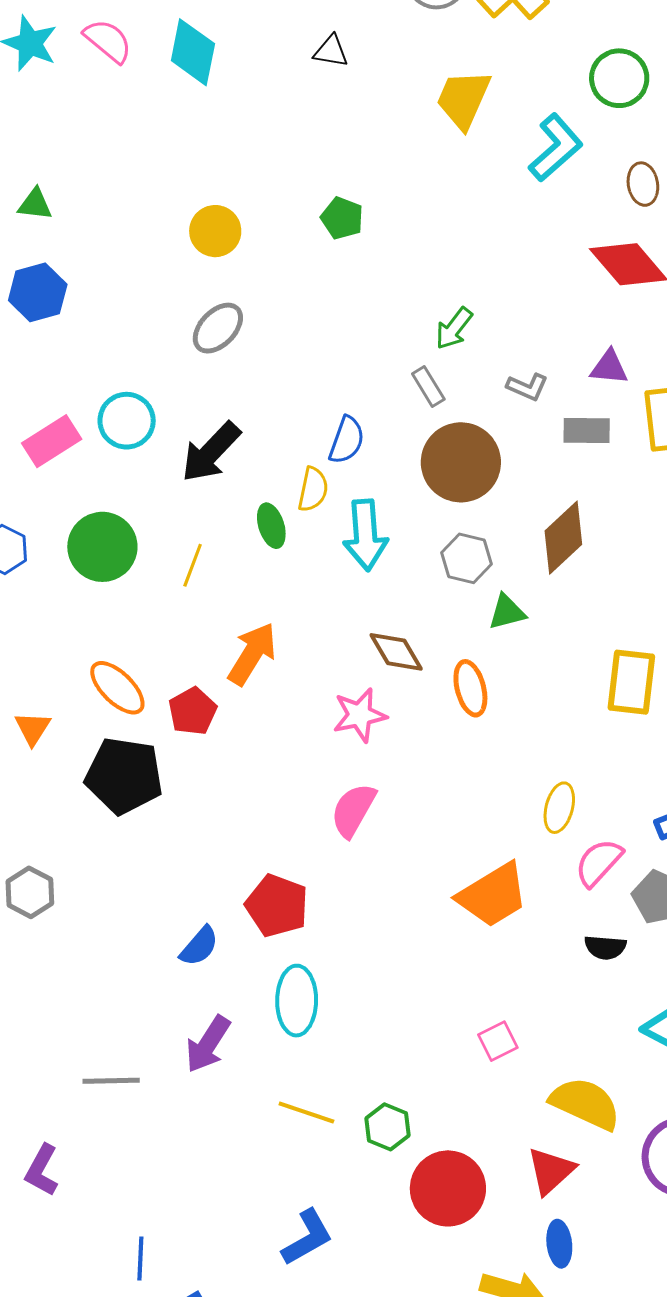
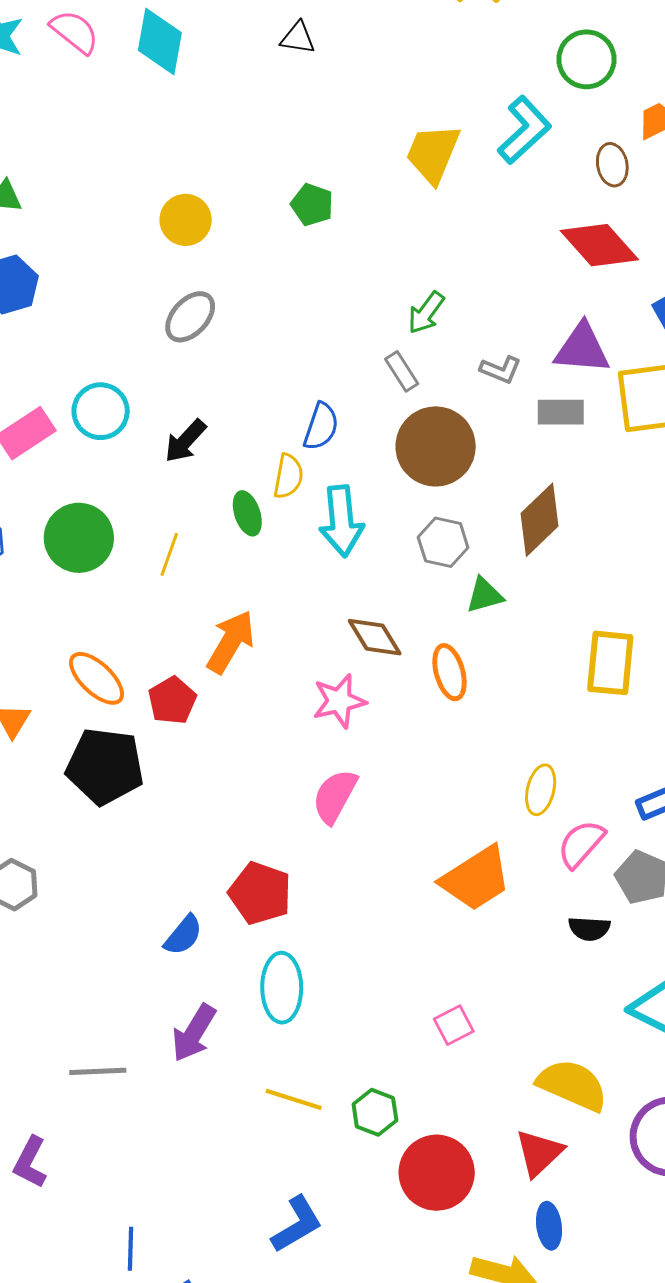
yellow trapezoid: (463, 99) -> (433, 153), moved
purple triangle: (609, 367) -> (582, 349), size x1.5
black arrow: (211, 452) -> (185, 441), size x0.7
pink square: (498, 1041) -> (454, 1025), moved

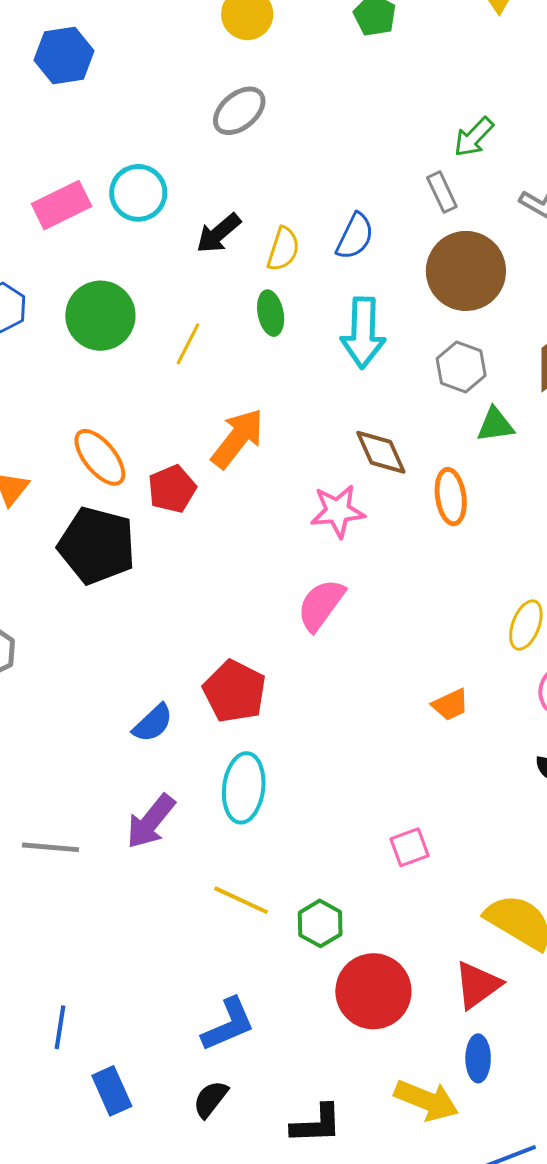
yellow semicircle: (288, 476) -> (283, 249), moved
orange trapezoid: (476, 879) -> (450, 705), size x0.5

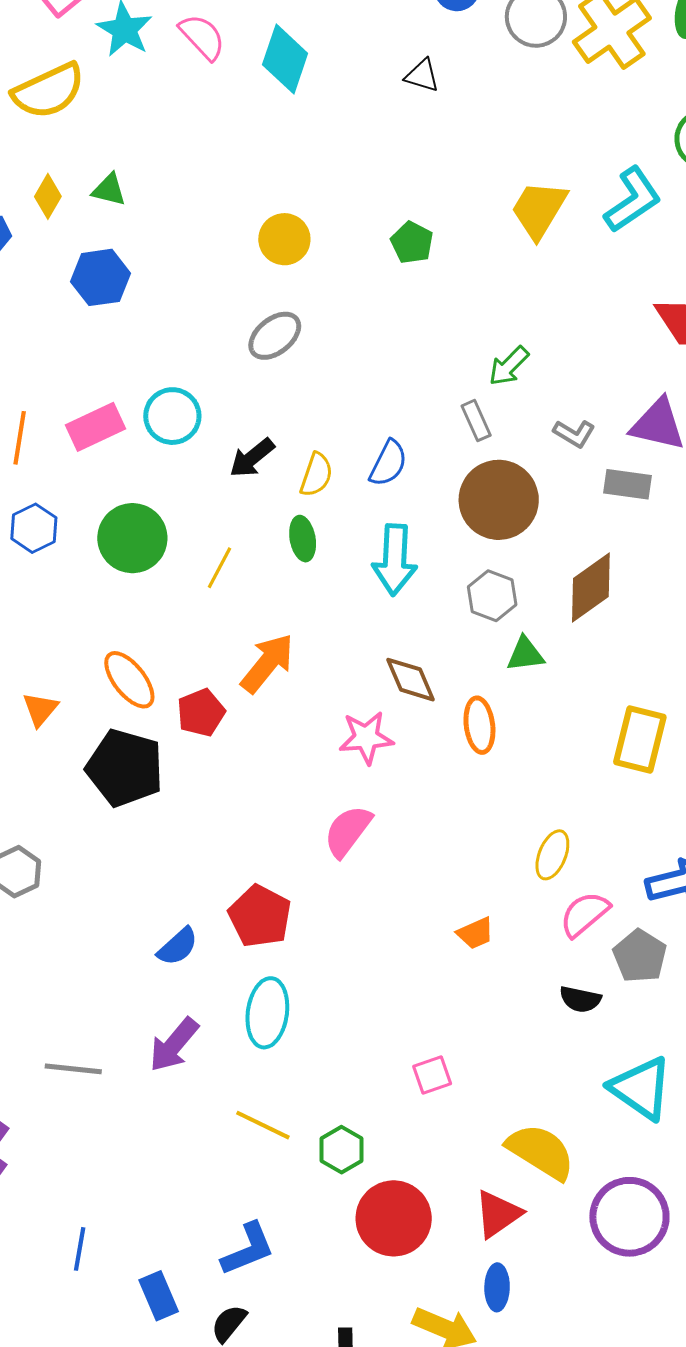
blue rectangle: (112, 1091) -> (159, 1296), moved

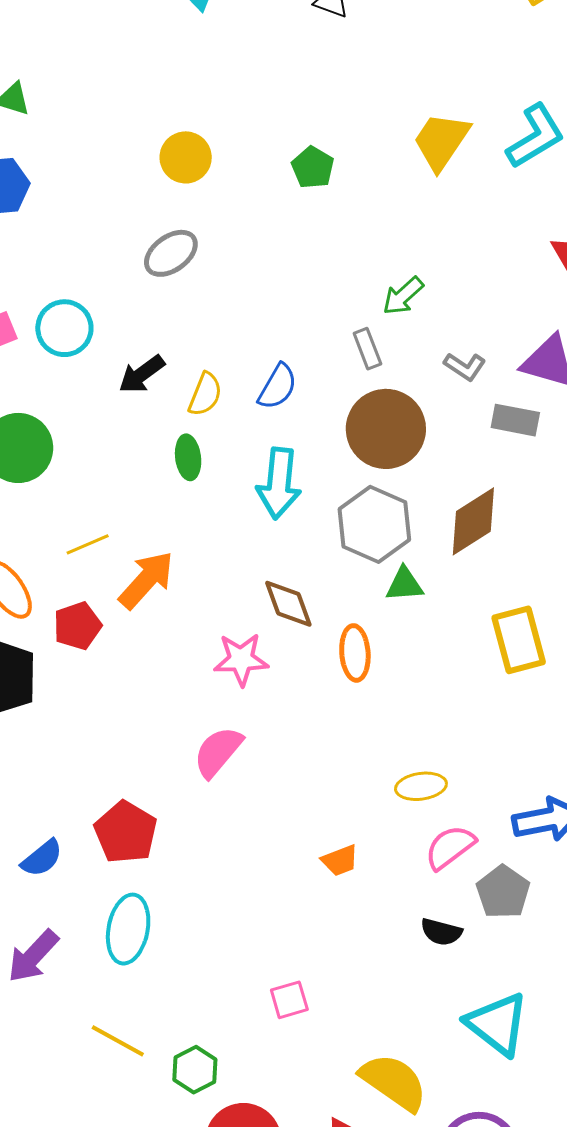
yellow line: (219, 568) -> (88, 544), moved, turned 36
gray hexagon: (492, 596) -> (374, 524), size x1.5
yellow rectangle: (640, 740) -> (519, 640), moved, turned -32
yellow ellipse: (552, 855) -> (421, 786), turned 57

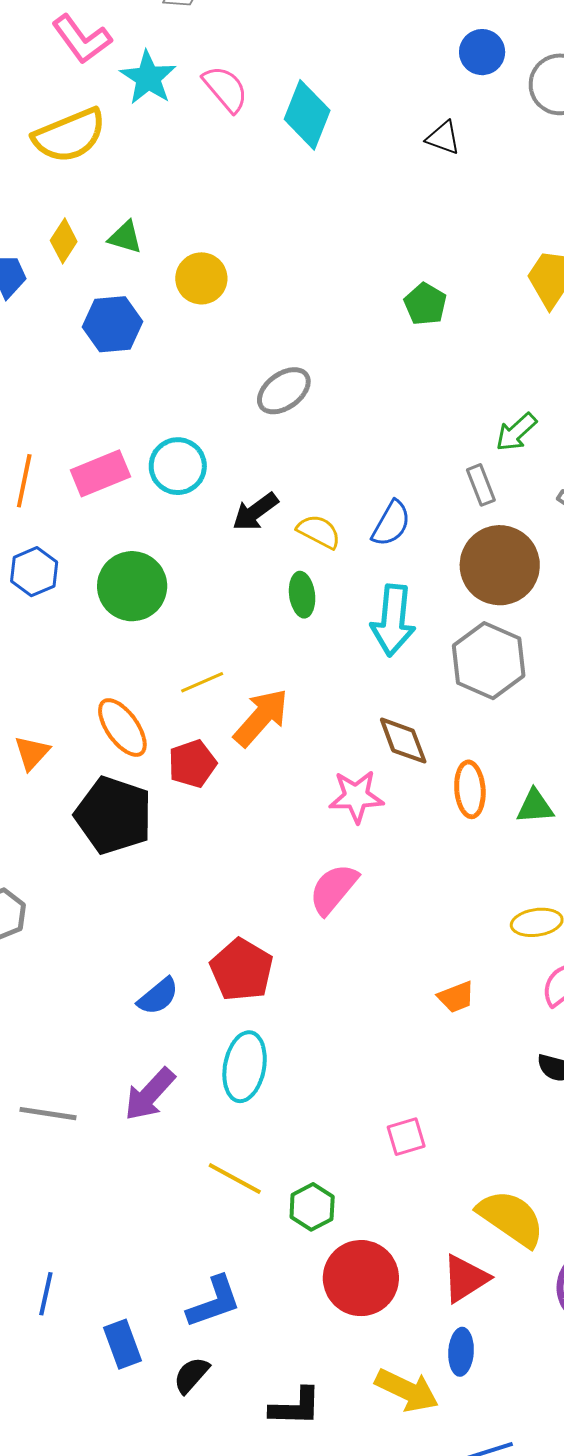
yellow circle: (186, 157) -> (201, 278), moved
yellow semicircle: (205, 394) -> (319, 532), turned -84
green triangle: (404, 584) -> (535, 806), moved

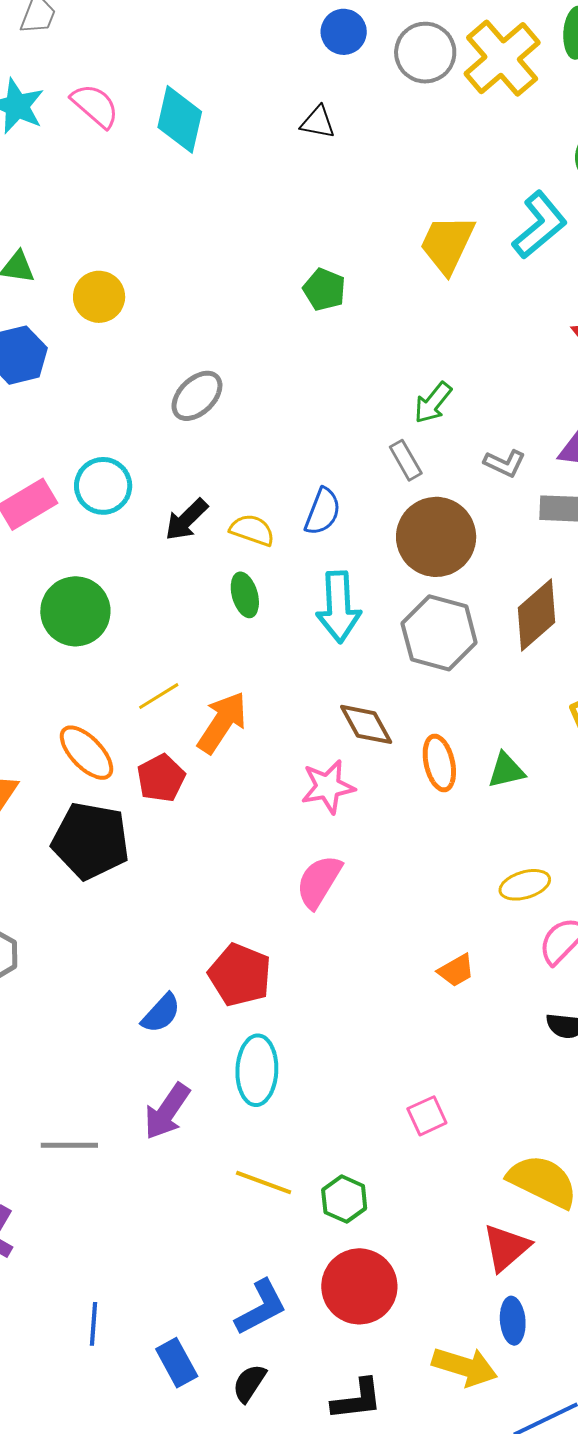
red circle: (361, 1278) -> (359, 1286), moved

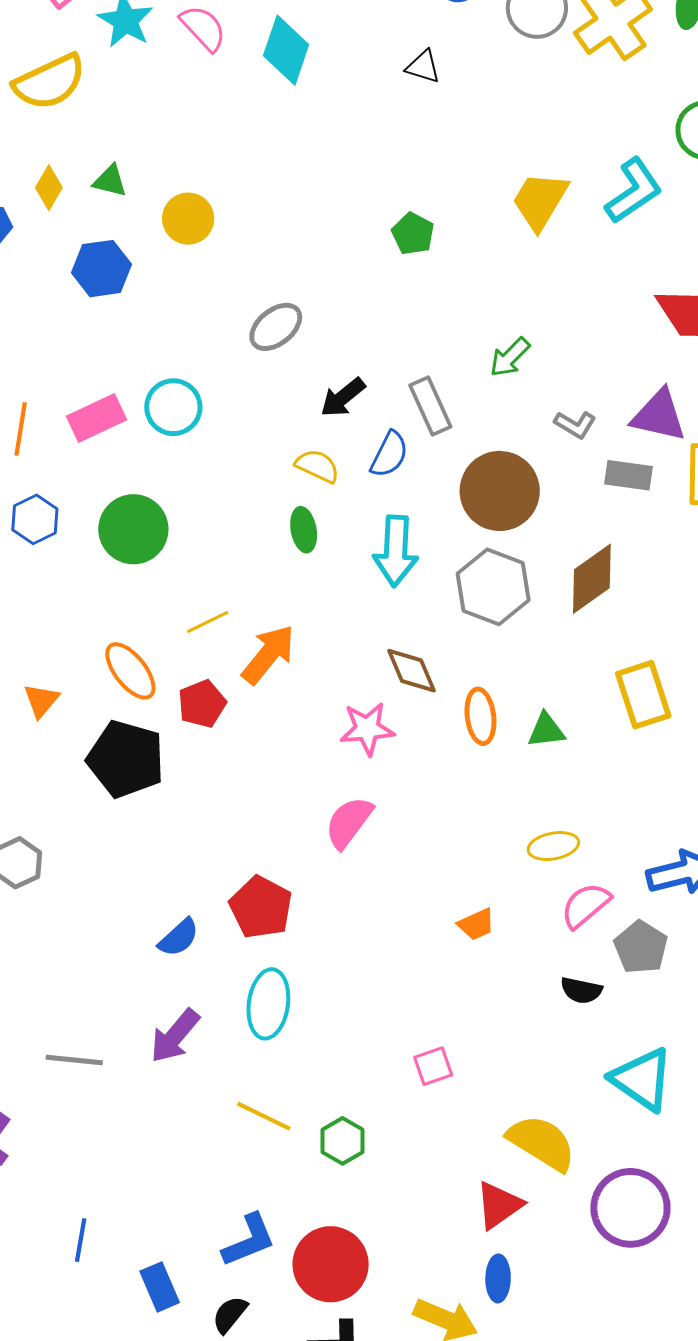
gray rectangle: (406, 460) -> (430, 406), moved, size x1.4
black arrow: (186, 520) -> (343, 397), moved
red circle: (359, 1286) -> (331, 1264), moved

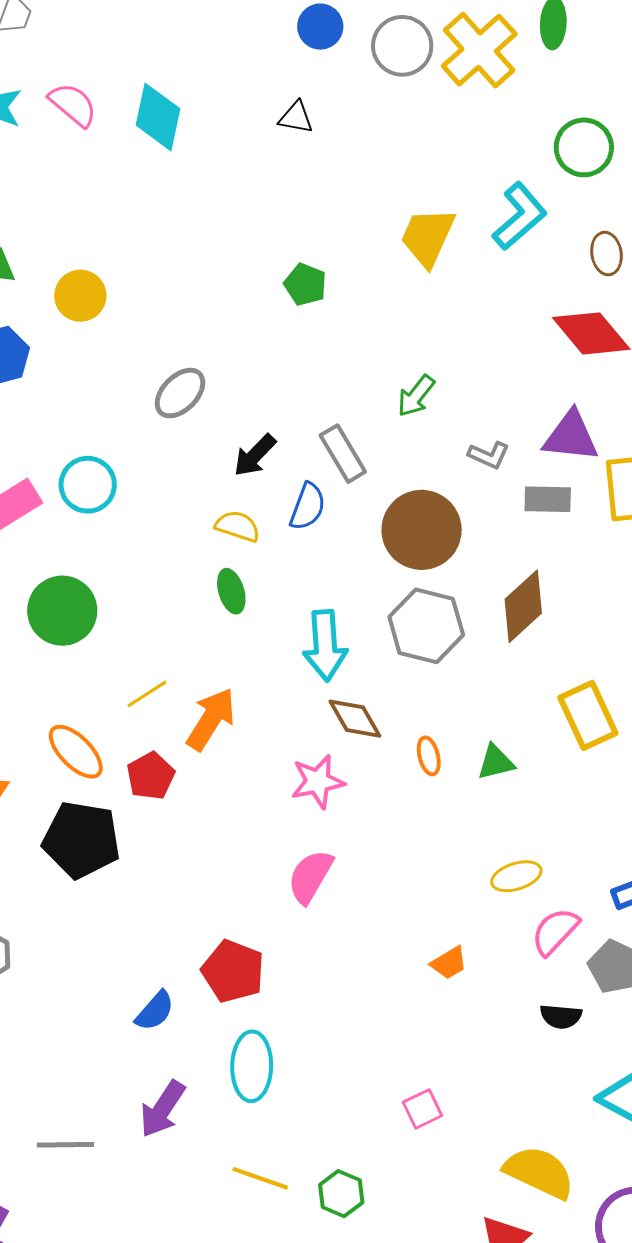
cyan arrow: (396, 551) -> (325, 646), moved
orange ellipse: (480, 716) -> (429, 756), size x0.7

